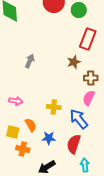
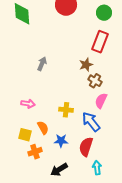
green circle: (79, 10) -> (104, 13), moved
brown cross: (91, 78) -> (95, 81), moved, turned 32
orange cross: (23, 149) -> (35, 152), turned -32

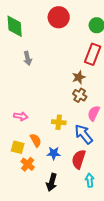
gray arrow: (42, 64) -> (28, 58), moved, turned 144
brown cross: (95, 81) -> (80, 95), moved
orange cross: (35, 152) -> (28, 164), turned -32
black arrow: (59, 170) -> (52, 182), turned -42

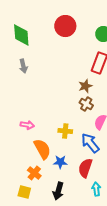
gray arrow: (28, 58) -> (23, 66), moved
orange semicircle: (36, 140) -> (42, 149), size x1.5
yellow square: (18, 147) -> (24, 192), moved

